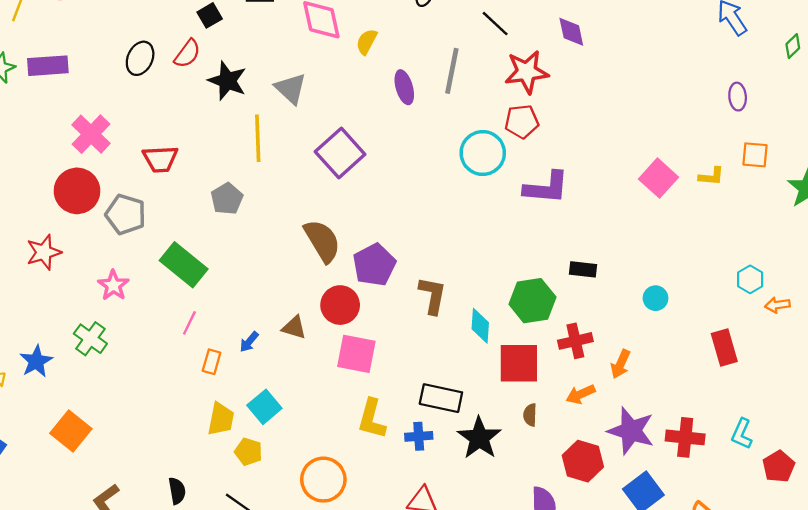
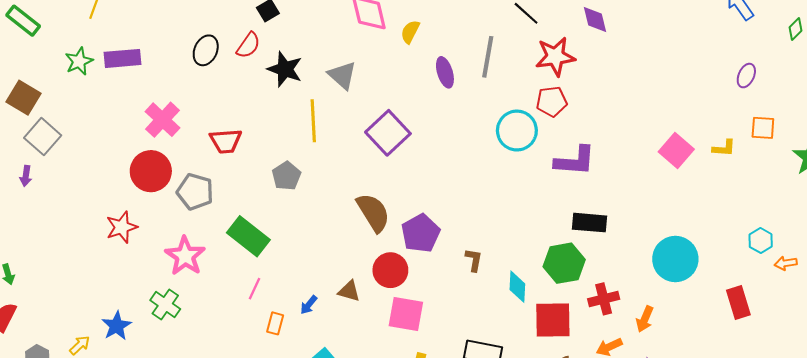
purple ellipse: (738, 97) -> (746, 76), turned 30
black rectangle: (583, 269) -> (589, 223), moved, size x1.4
pink star: (113, 285) -> (185, 256), size x1.4
brown L-shape: (433, 295) -> (474, 260), size x0.7
cyan circle: (656, 298) -> (675, 259), size x2.0

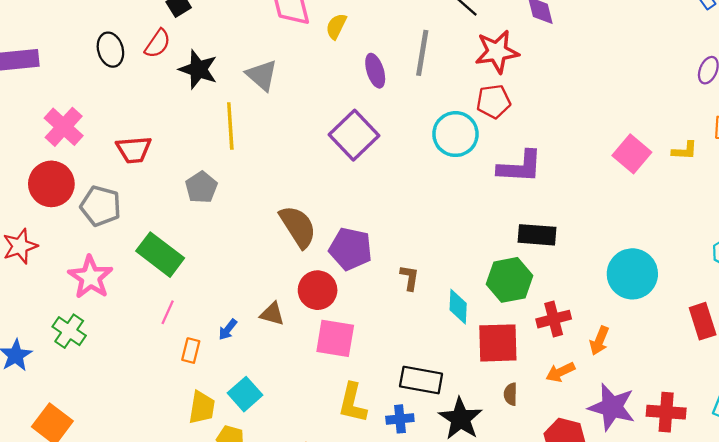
black ellipse: (206, 50) -> (110, 50), turned -40
purple square: (388, 133) -> (354, 135), moved
purple pentagon: (421, 233) -> (350, 249), turned -30

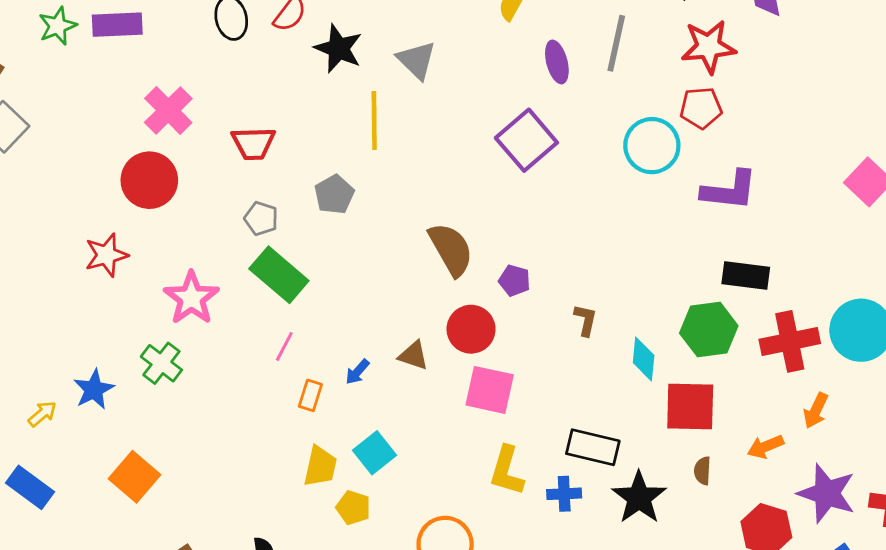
gray pentagon: (101, 206) -> (261, 218), moved, size x0.7
purple pentagon: (350, 249) -> (514, 280), size x0.6
red cross: (554, 319) -> (790, 341), moved, size x1.4

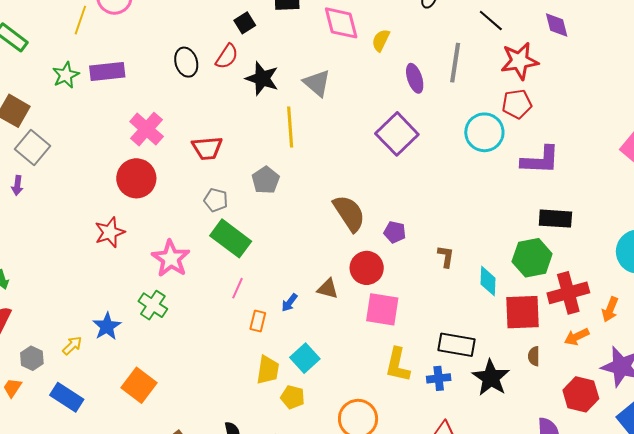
red cross: (790, 341) -> (568, 293), moved

